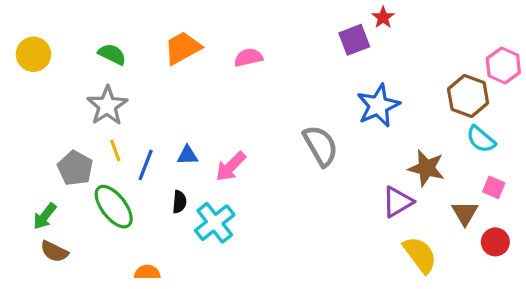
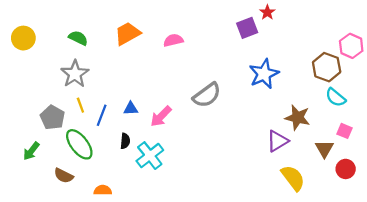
gray semicircle: (321, 146) -> (207, 95), moved, turned 84
brown semicircle: (54, 252) -> (64, 176), moved

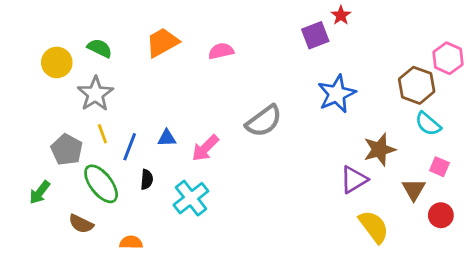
yellow circle: (23, 38) -> (57, 62), moved
brown star: (298, 117) -> (379, 150), turned -30
black semicircle: (125, 141) -> (147, 180), moved

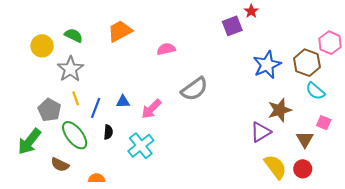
pink semicircle: (221, 51) -> (166, 49), moved
blue star: (337, 94) -> (267, 65), moved
green arrow: (40, 192) -> (29, 142), size x1.5
red circle: (441, 215) -> (303, 169), moved

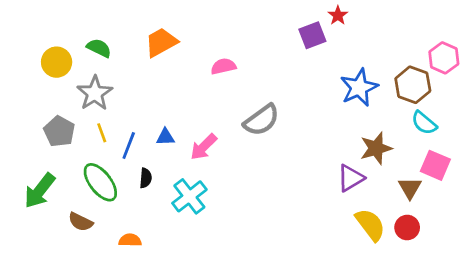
gray pentagon: (49, 110) -> (59, 131), moved
pink square: (324, 123) -> (435, 165), size x1.5

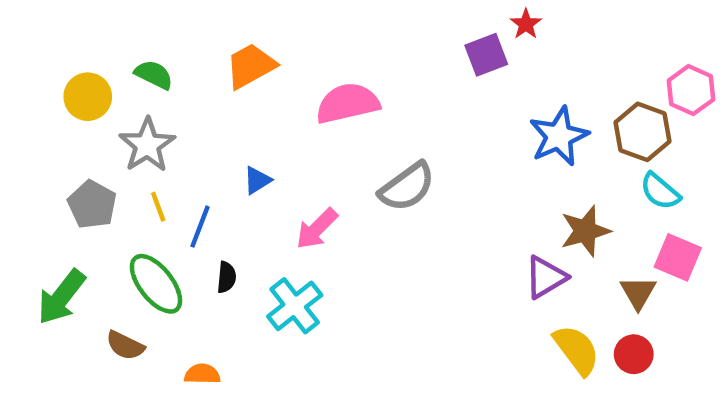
pink semicircle: (223, 66) -> (348, 103), size x1.6
blue triangle: (165, 137) -> (257, 180), moved, turned -30

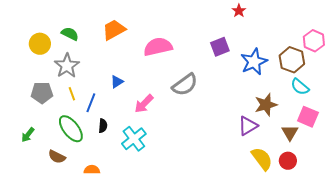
purple square: (486, 55) -> (220, 47), moved
gray pentagon: (92, 205) -> (42, 93), turned -30
green arrow: (61, 297) -> (28, 135), size x0.6

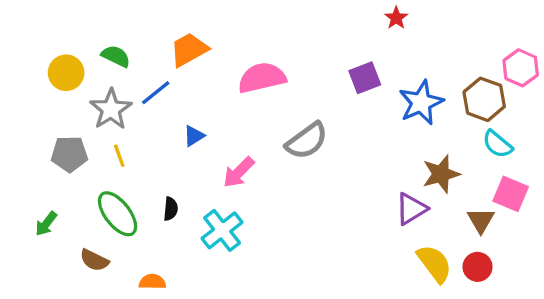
blue line: (91, 103) -> (156, 93), moved, turned 30

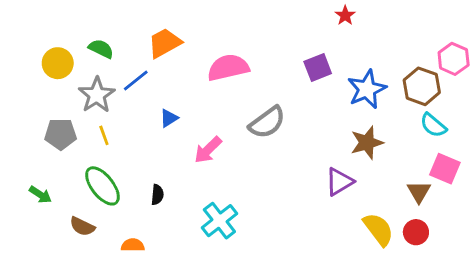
brown star: (441, 174) -> (367, 143), moved
black semicircle: (171, 209) -> (157, 195), moved
purple triangle: (411, 209) -> (339, 182), moved
green arrow: (46, 224) -> (40, 195), turned -95
cyan cross: (222, 230) -> (219, 221), moved

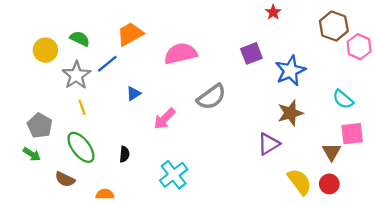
brown hexagon: (422, 86) -> (334, 26), moved
gray pentagon: (61, 134) -> (40, 126), moved, turned 30
pink square: (445, 169) -> (352, 134), turned -30

